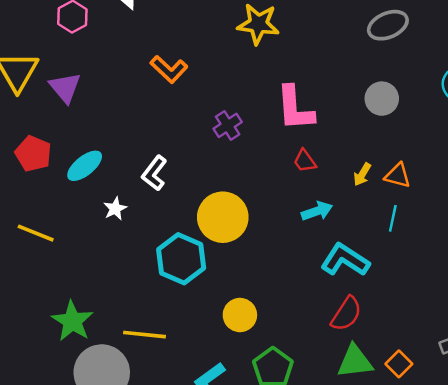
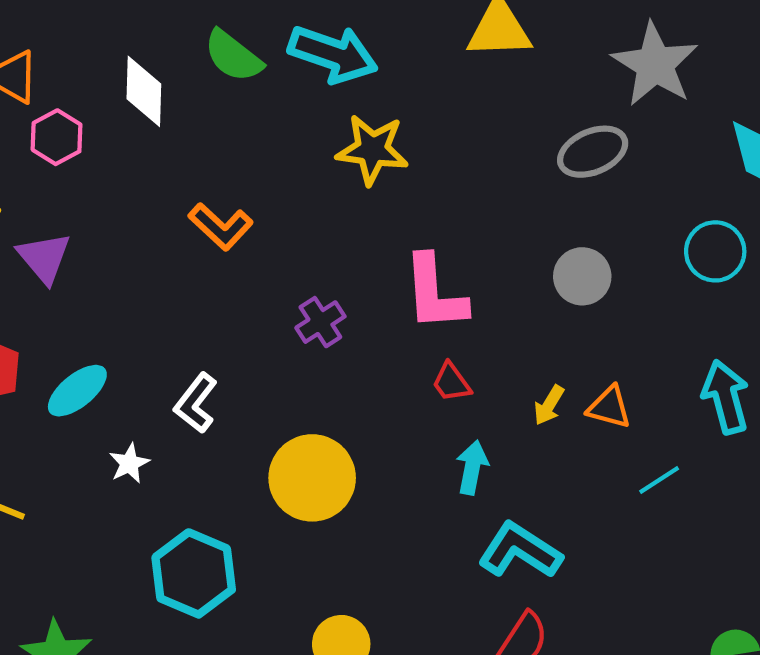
cyan arrow: (317, 211) -> (472, 468), turned -60
cyan line: (393, 218) -> (659, 480), moved, turned 45
cyan hexagon: (181, 259) -> (194, 573), moved

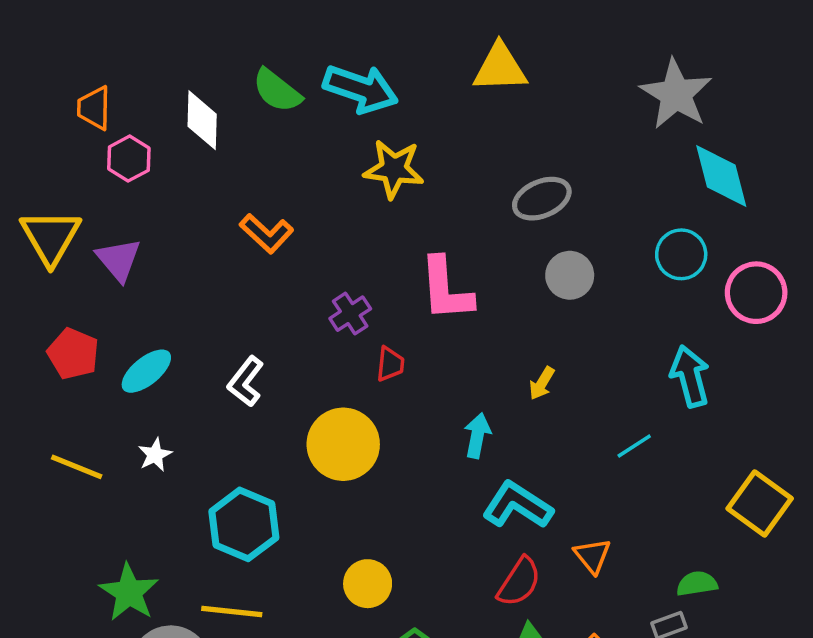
gray star: (655, 64) -> (676, 94), moved
gray ellipse: (593, 152) -> (542, 199), moved
red trapezoid: (451, 382) -> (390, 364), moved, turned -138
orange triangle: (609, 407) -> (592, 556), moved, turned 36
white star: (129, 463) -> (155, 455), moved

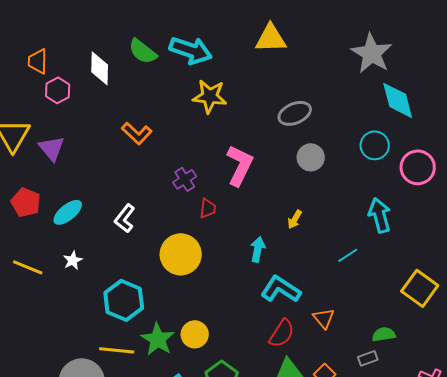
pink L-shape: (446, 289) -> (240, 165), turned -150
green star: (129, 592) -> (158, 339), moved

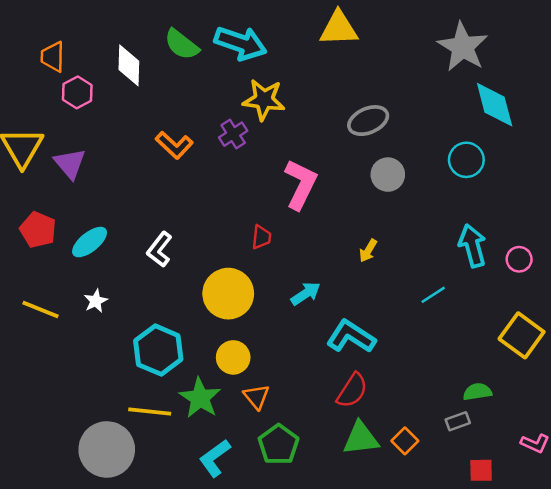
pink circle: (418, 167) -> (519, 259), moved, size x0.6
purple cross: (185, 179) -> (233, 134), moved
cyan arrow: (258, 249) -> (306, 294), moved, turned 45
orange triangle: (324, 318) -> (256, 397), moved
yellow circle: (195, 334) -> (233, 357), moved

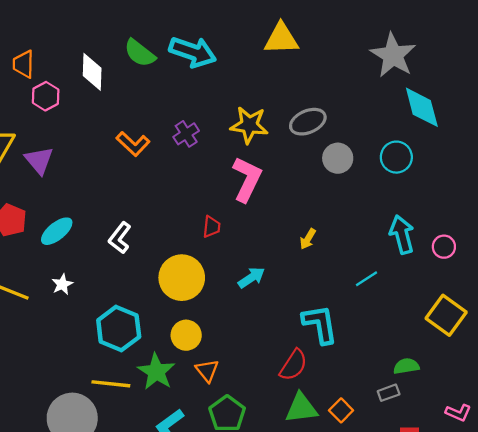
yellow star: (264, 100) -> (249, 125), moved
gray circle: (388, 175) -> (338, 158), moved
cyan L-shape: (351, 337) -> (320, 324), moved, turned 48

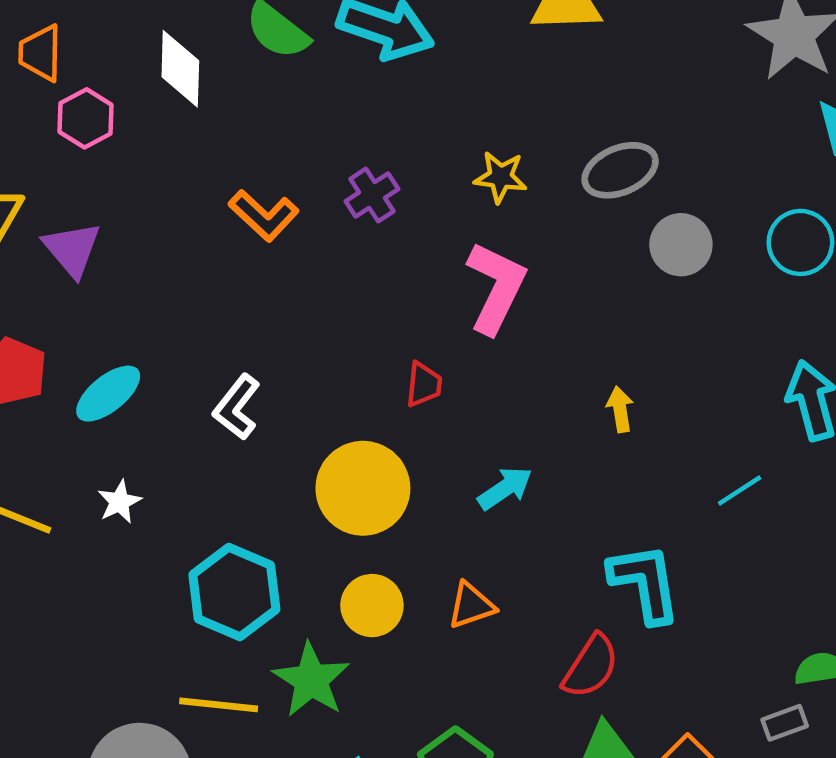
yellow star: (249, 125) -> (501, 177), size x0.7
yellow arrow: (308, 239) -> (620, 409), turned 140
orange triangle: (207, 371) -> (471, 606), moved, turned 50

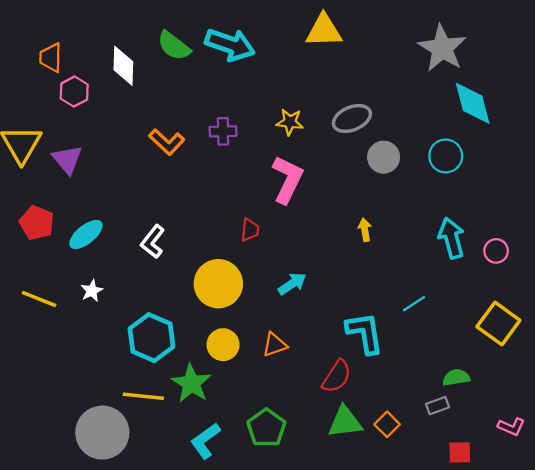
purple cross: (372, 195) -> (223, 131), turned 32
yellow arrow: (620, 409) -> (365, 230), moved
cyan line: (740, 491) -> (414, 304), moved

